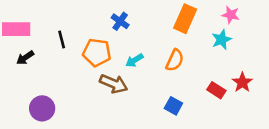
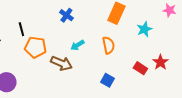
pink star: (231, 15) -> (169, 10), moved
orange pentagon: (97, 52) -> (35, 47), moved
orange semicircle: (175, 60) -> (108, 45), turned -36

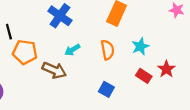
blue cross: (66, 15) -> (60, 16), size x1.5
cyan star: (144, 29) -> (140, 46), moved

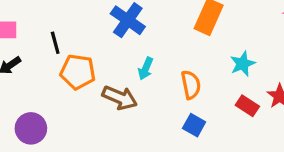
cyan arrow: (72, 50) -> (146, 69), turned -35
orange semicircle: (108, 50) -> (191, 85), moved

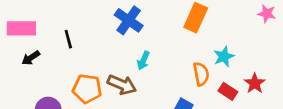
orange pentagon: (78, 72) -> (87, 89), moved
orange semicircle: (191, 85) -> (201, 74), moved

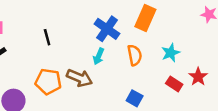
blue cross: (129, 20) -> (107, 29), moved
black line: (68, 39) -> (47, 37), moved
orange semicircle: (201, 74) -> (135, 55), moved

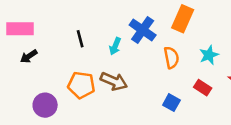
cyan arrow: (99, 56) -> (115, 46), moved
red rectangle: (174, 84) -> (203, 88), moved

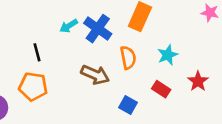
black line: (80, 39) -> (37, 52), moved
cyan arrow: (115, 46) -> (69, 26), moved, turned 36
brown arrow: (114, 81) -> (95, 75), moved

